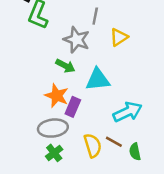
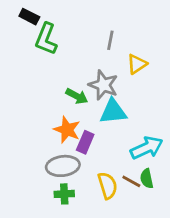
gray star: (77, 40) -> (103, 85), moved
green semicircle: (135, 152) -> (147, 179), moved
green cross: (54, 153) -> (64, 194), turned 35

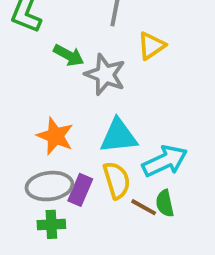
green arrow: (77, 96) -> (69, 55), moved
cyan triangle: (113, 112) -> (119, 136), moved
purple rectangle: (85, 142) -> (80, 190), moved
yellow semicircle: (108, 186) -> (117, 180), moved

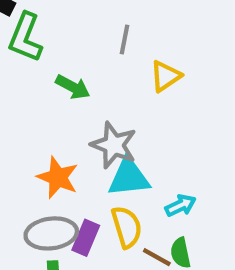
gray star: (105, 75) -> (114, 145), moved
cyan arrow: (165, 161) -> (181, 205), size x0.6

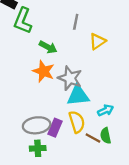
orange star: (58, 177) -> (43, 71), moved

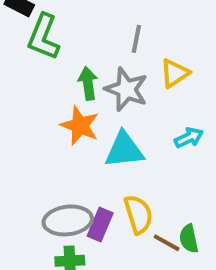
green arrow: (48, 47) -> (88, 83), turned -126
gray star: (70, 78) -> (126, 89), moved
cyan triangle: (78, 95) -> (124, 150), moved
cyan arrow: (106, 110) -> (189, 138), moved

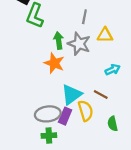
yellow triangle: (175, 73) -> (105, 35), turned 35
cyan triangle: (124, 150) -> (72, 94), moved, turned -30
brown line: (167, 243) -> (101, 94), moved

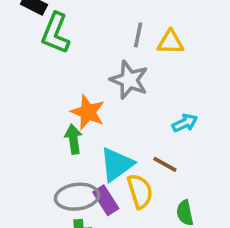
yellow triangle: (105, 35) -> (170, 42), moved
green arrow: (59, 41) -> (73, 139), moved
purple rectangle: (65, 116) -> (106, 200), turned -56

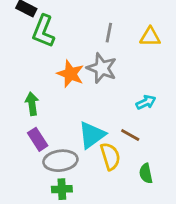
yellow triangle: (170, 42) -> (150, 37), moved
orange star: (88, 112) -> (70, 74), moved
green arrow: (73, 139) -> (32, 104), moved
purple rectangle: (106, 200) -> (38, 139), moved

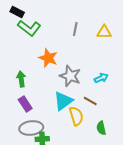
green L-shape: (43, 31) -> (29, 28), turned -75
gray star: (102, 68) -> (70, 76), moved
gray ellipse: (60, 161) -> (31, 128), moved

